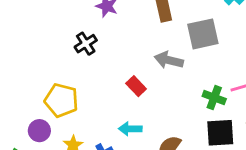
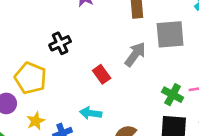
black cross: (86, 44) -> (60, 43), moved
gray arrow: (169, 60) -> (135, 54), turned 105

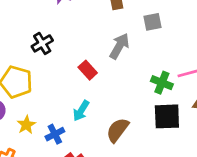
gray square: (170, 34) -> (153, 22), size x0.6
cyan arrow: (91, 113) -> (81, 111), turned -60

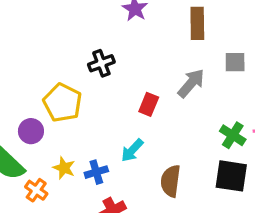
red rectangle: (88, 70) -> (149, 104), turned 54
yellow star: (26, 125) -> (64, 168), moved, turned -30
brown semicircle: (118, 130) -> (171, 181), turned -40

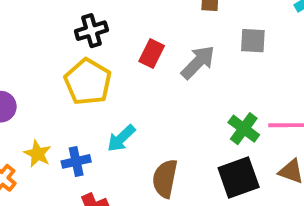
yellow pentagon: (63, 103) -> (88, 82), moved
red rectangle: (149, 104) -> (152, 53), moved
black square: (231, 176) -> (239, 177), turned -32

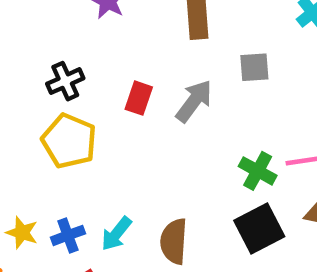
cyan arrow: (121, 138) -> (116, 234), moved

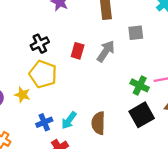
yellow star: (22, 233) -> (22, 95), moved

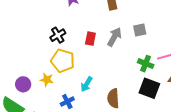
gray square: (136, 33) -> (140, 30), moved
black square: (142, 115) -> (149, 88), turned -35
cyan arrow: (69, 120) -> (87, 84), moved

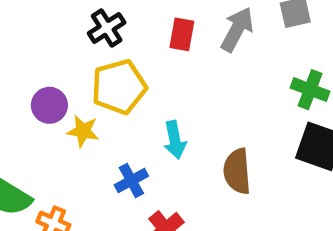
yellow pentagon: (63, 61) -> (119, 87), turned -30
purple circle: (23, 84) -> (49, 105), moved
cyan arrow: (87, 84) -> (175, 140), turned -42

